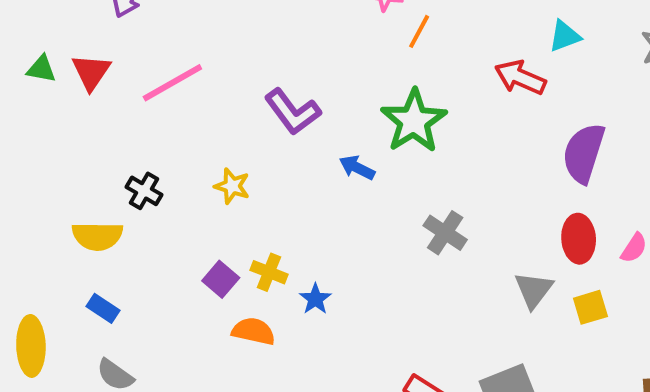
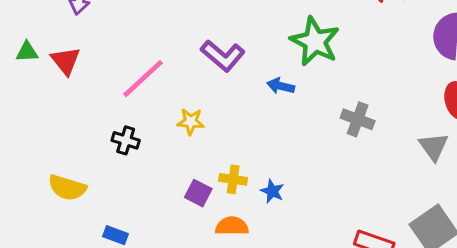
green triangle: (41, 69) -> (27, 52), moved
pink line: (172, 83) -> (143, 79), moved
yellow semicircle: (97, 236) -> (67, 188), moved, turned 30

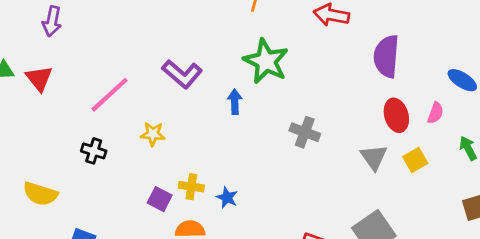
blue arrow: (281, 86) -> (235, 102), turned 75

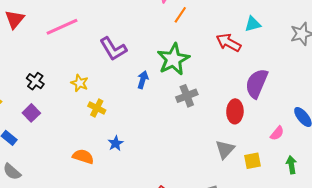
pink line: (110, 95) -> (62, 27), moved
red ellipse: (396, 115) -> (235, 111), moved
gray cross: (305, 132) -> (187, 96), moved, turned 30
yellow cross: (191, 187) -> (97, 108), moved
purple square: (160, 199) -> (31, 113), moved

